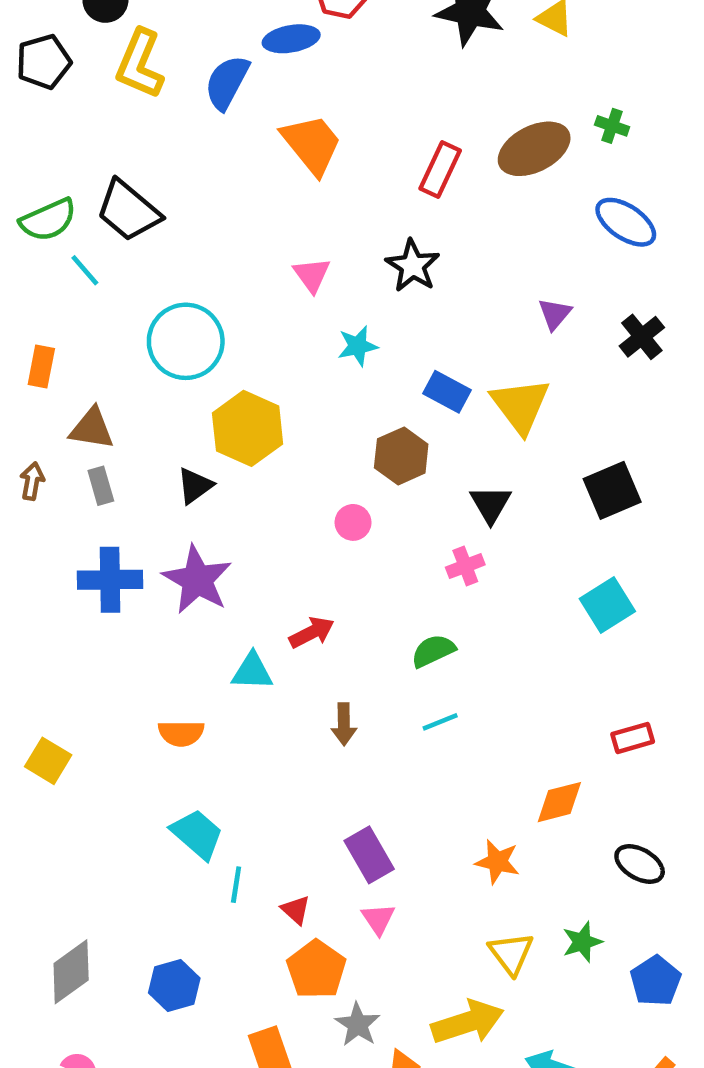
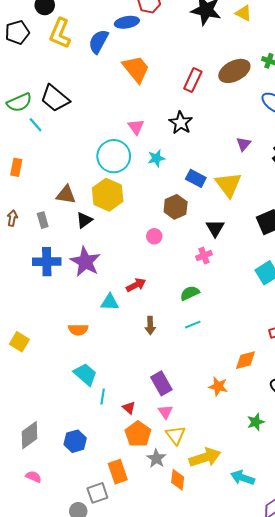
cyan circle: (186, 341) -> (114, 156), moved
brown triangle: (92, 428) -> (66, 195), moved
yellow triangle: (511, 953) -> (176, 435), moved

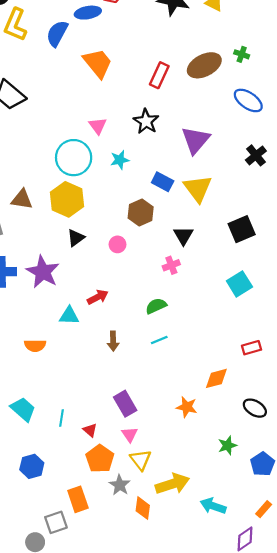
purple triangle: (244, 144) -> (196, 140), moved, size x1.8
black triangle: (84, 220) -> (76, 238), moved
cyan trapezoid: (85, 374) -> (23, 409), moved

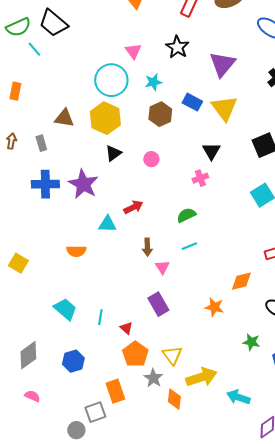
brown hexagon: (141, 213) -> (160, 114), moved
pink triangle: (130, 434) -> (162, 267), moved
green star: (227, 445) -> (251, 342), turned 30

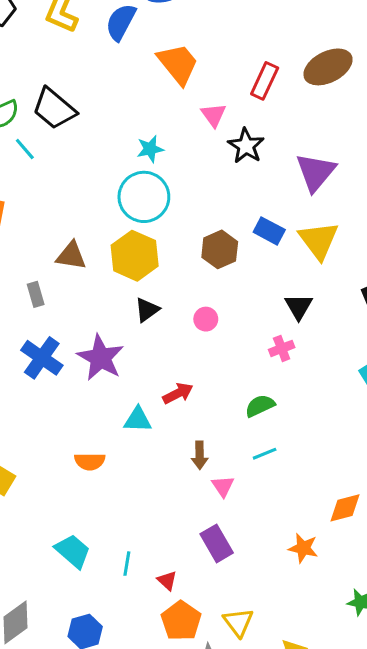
pink triangle: (133, 51) -> (214, 115), moved
cyan star: (153, 82) -> (150, 149), moved
blue cross: (45, 184) -> (42, 358), turned 36

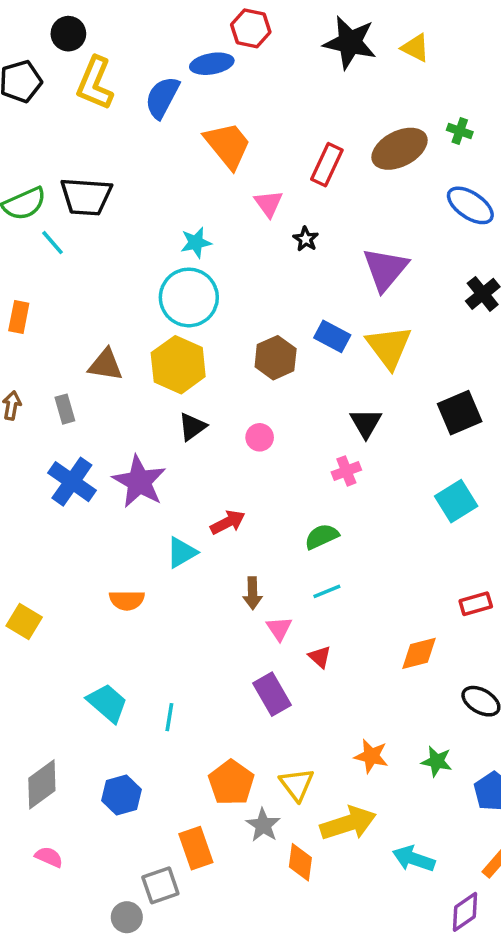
black trapezoid: (54, 109) -> (86, 197), turned -36
black star: (246, 146) -> (306, 239), size x0.6
cyan triangle: (138, 420) -> (182, 552), turned -32
orange star: (303, 548) -> (371, 756), moved
red triangle: (167, 581) -> (320, 657), moved

